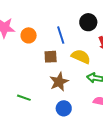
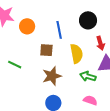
yellow semicircle: (81, 57) -> (77, 54), turned 48
green line: (24, 98) -> (15, 65), moved

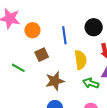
brown square: (46, 50) -> (42, 55), moved, turned -32

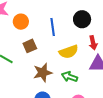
yellow semicircle: (81, 60) -> (69, 52), turned 78
green arrow: (91, 83) -> (69, 77), moved

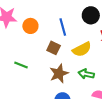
brown square: (30, 46) -> (54, 48), moved, turned -32

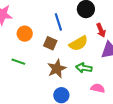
orange circle: (30, 26) -> (25, 34), moved

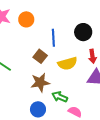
orange circle: (25, 34) -> (26, 19), moved
green arrow: (84, 68) -> (60, 97), moved

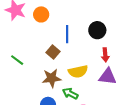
yellow semicircle: (67, 63) -> (78, 72), moved

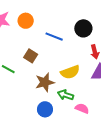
blue line: (67, 34) -> (54, 37), turned -60
brown square: (53, 52) -> (31, 56), moved

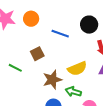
brown square: (31, 56) -> (37, 54), turned 32

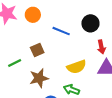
green line: (15, 68) -> (15, 63), turned -56
brown star: (52, 80) -> (39, 78), moved

